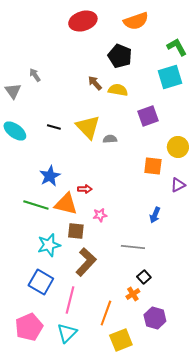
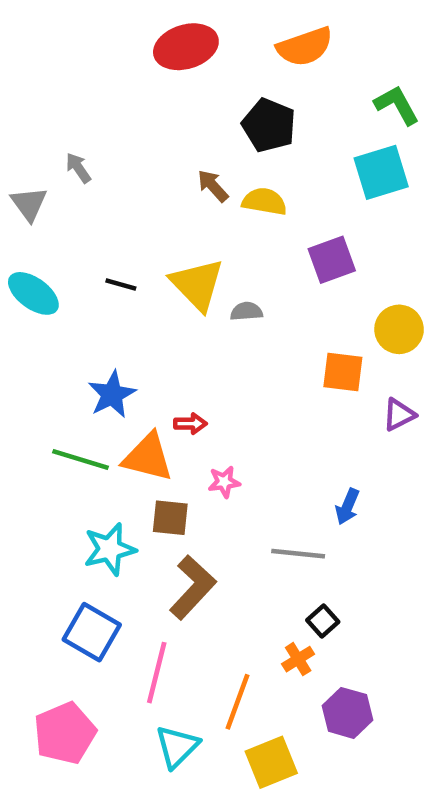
blue arrow: (155, 215) -> (347, 507), moved
cyan triangle: (67, 333) -> (177, 747), moved

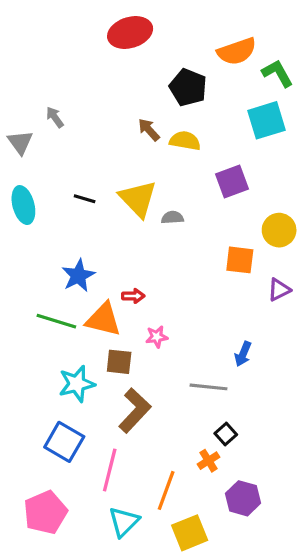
orange semicircle: (305, 47) -> (237, 51), moved
cyan ellipse: (33, 293) -> (23, 205), turned 39

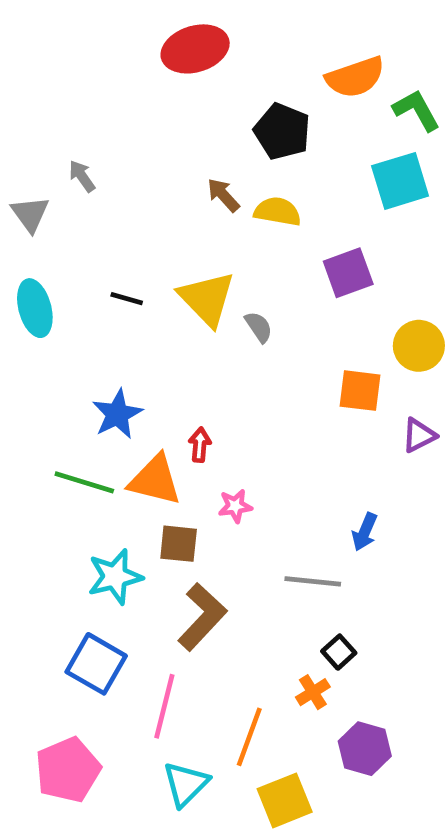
gray semicircle: (172, 218) -> (259, 327), turned 60
red arrow: (133, 296) -> (200, 445), turned -85

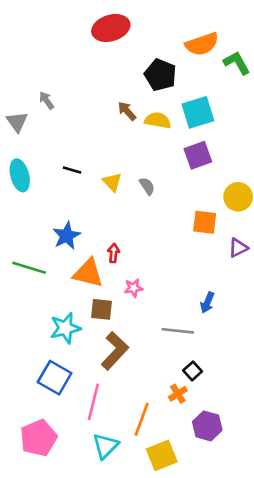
cyan square: (400, 181) -> (198, 112), moved
yellow triangle: (207, 299) -> (112, 182), moved, size x0.6
green line: (84, 482) -> (29, 268), moved

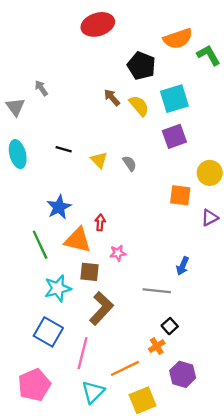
yellow semicircle: (158, 120) -> (139, 106), turned 40
green line: (29, 268) -> (40, 245), moved, turned 48
orange line: (142, 419) -> (125, 368), turned 44

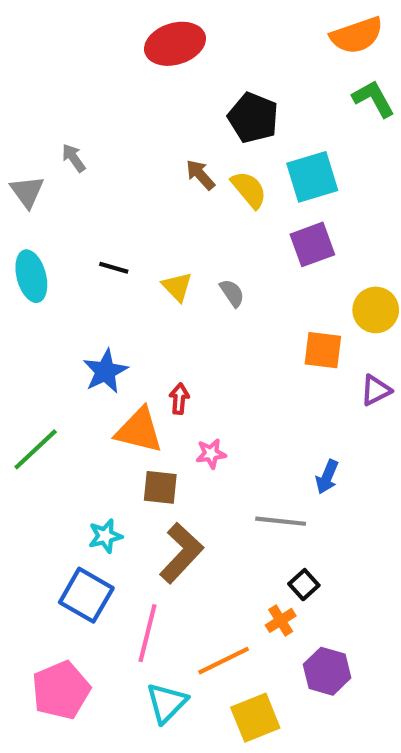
orange semicircle: (178, 39) -> (357, 35), moved
green line: (40, 245) -> (36, 449), moved, turned 72
cyan star: (58, 288) -> (105, 536), moved, size x0.7

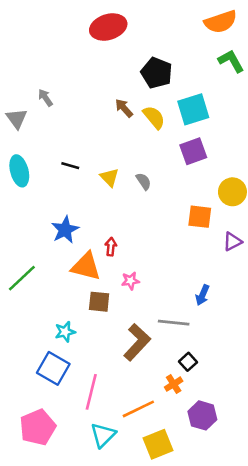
brown L-shape: (181, 553) -> (137, 342), moved

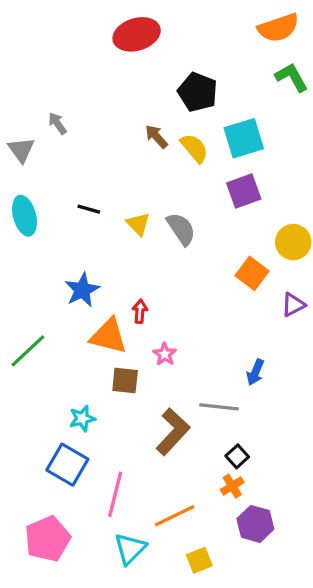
gray semicircle: (144, 181) -> (181, 229), size x1.5
orange square: (200, 217) -> (252, 273), turned 30
pink star: (130, 281) -> (165, 354), turned -30
orange cross: (174, 384) -> (232, 486), moved
yellow square: (158, 444) -> (199, 560), size x0.7

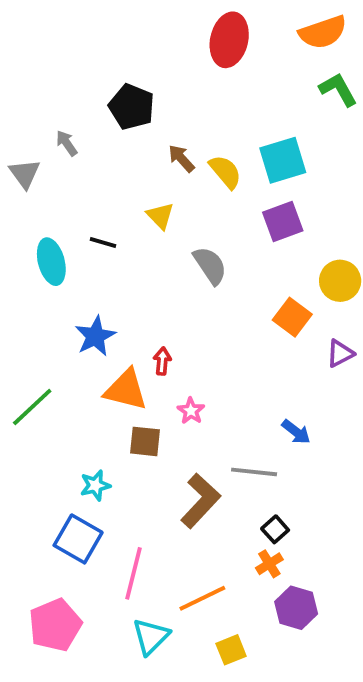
red ellipse: (137, 34) -> (229, 40), moved, turned -60
black pentagon: (198, 92) -> (132, 107), moved
cyan ellipse: (25, 216) -> (51, 262), moved
yellow triangle: (138, 224) -> (160, 216), moved
blue arrow: (255, 372) -> (296, 432), turned -75

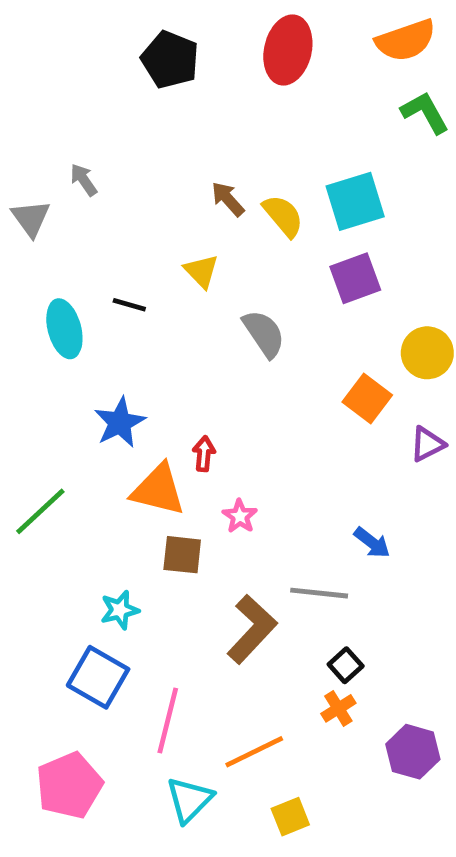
black pentagon: (132, 107) -> (170, 60), moved
purple hexagon: (296, 608) -> (413, 752), moved

